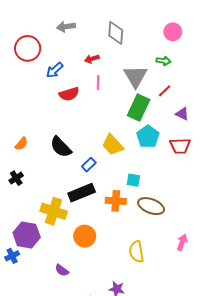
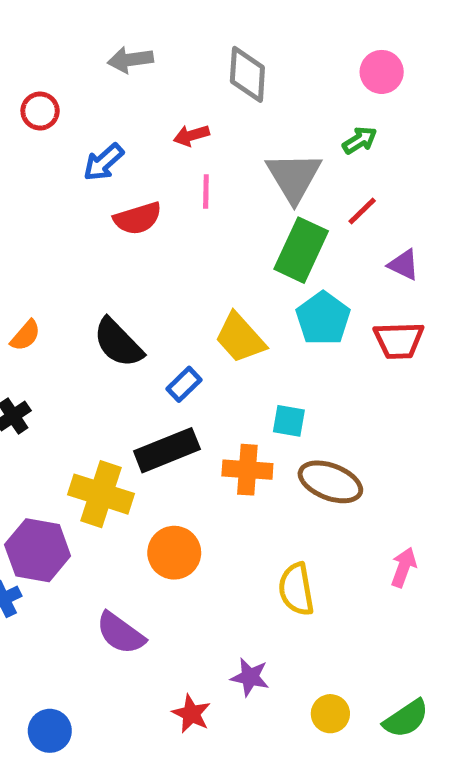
red circle: (28, 48) -> (40, 111), size x0.6
green arrow: (163, 61) -> (360, 140), turned -40
purple semicircle: (62, 270) -> (121, 633), size x1.5

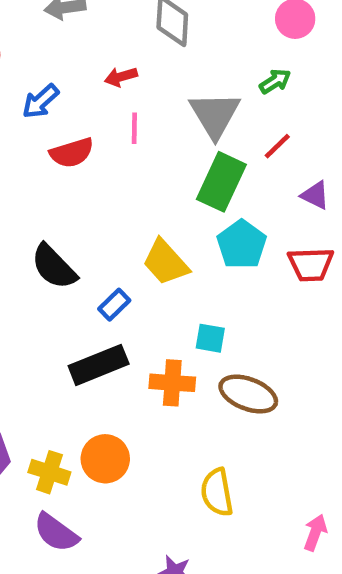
yellow cross: (101, 494) -> (49, 472), moved, size x0.7
pink arrow: (404, 567) -> (315, 533), moved

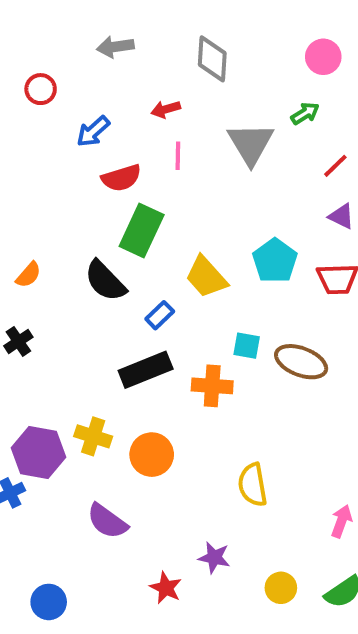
red line: (277, 146) -> (335, 166), moved
green rectangle: (221, 182) -> (142, 230), moved
brown ellipse: (248, 394) -> (301, 362), moved
yellow cross: (49, 472) -> (93, 436), moved

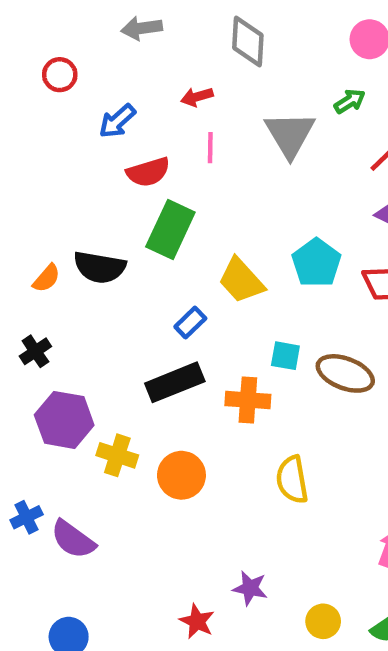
black semicircle: (105, 281) -> (100, 267), moved, turned -36
purple hexagon: (39, 453) -> (64, 420), moved
yellow semicircle: (253, 485) -> (292, 480), moved
purple semicircle: (107, 521) -> (73, 539), moved

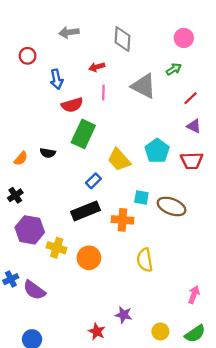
blue arrow: (117, 121) -> (57, 79), turned -60
gray triangle: (290, 134) -> (144, 86), turned -32
black semicircle: (100, 267) -> (48, 153), size x0.6

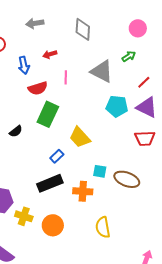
red arrow: (97, 67) -> (50, 54), moved
purple triangle: (194, 126) -> (147, 107), size x1.6
cyan pentagon: (157, 151) -> (117, 106), moved, turned -30
black semicircle: (48, 153) -> (16, 131), turned -48

